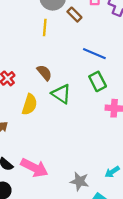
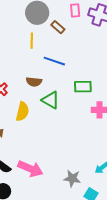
blue line: (94, 54) -> (54, 61), moved
brown semicircle: (44, 73) -> (34, 82), turned 140
green rectangle: (98, 81) -> (83, 87), turned -60

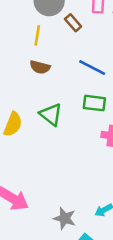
blue line: (54, 61) -> (92, 67), moved
brown semicircle: (34, 82) -> (40, 67), moved

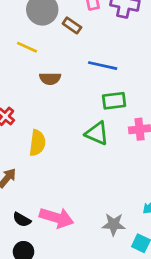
yellow line: (37, 35) -> (27, 47), moved, turned -60
green triangle: (51, 115) -> (97, 133), moved

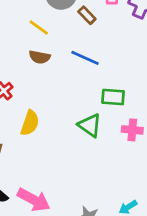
blue line: (103, 66) -> (85, 58), moved
brown semicircle: (50, 79) -> (40, 57), moved

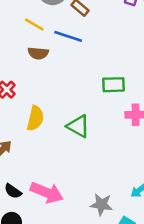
blue line: (85, 58) -> (68, 36), moved
green triangle: (90, 125) -> (78, 126), moved

